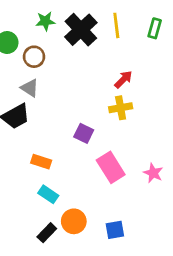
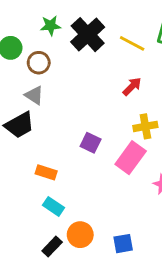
yellow line: (116, 25) -> (132, 43), moved, turned -55
yellow cross: (121, 108) -> (145, 126), moved
pink rectangle: (111, 167) -> (131, 158), moved, turned 68

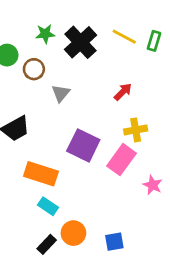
yellow line: (132, 43) -> (124, 37), moved
gray triangle: (34, 95) -> (61, 93), moved, turned 36
purple square: (91, 143) -> (83, 145), size x1.6
orange rectangle: (46, 172) -> (41, 174), size x1.6

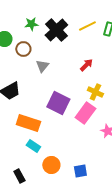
yellow line: (124, 37) -> (87, 26), turned -54
yellow cross: (136, 130) -> (95, 92), turned 35
black rectangle: (47, 244) -> (19, 176), moved, turned -72

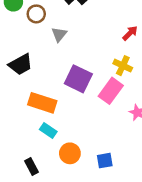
red arrow: (86, 65) -> (130, 33), moved

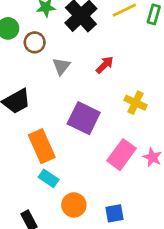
red arrow: (130, 33) -> (105, 65), moved
pink rectangle: (111, 91) -> (122, 155), moved
orange rectangle: (42, 103) -> (42, 146), turned 48

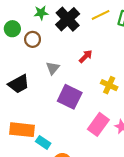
gray triangle: (61, 66) -> (53, 68), moved
orange rectangle: (42, 146) -> (22, 130), moved, turned -60

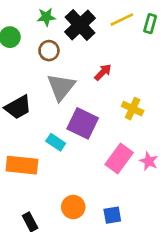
brown circle: (33, 39) -> (49, 51), moved
gray triangle: (53, 68) -> (61, 87), size x1.6
cyan rectangle: (43, 142) -> (56, 142), moved

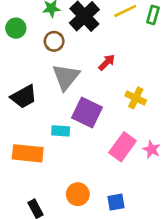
cyan rectangle: (56, 142) -> (61, 131), turned -30

